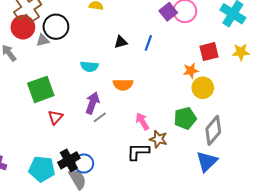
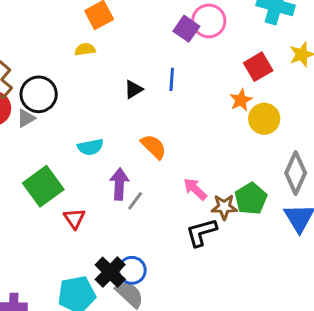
cyan semicircle: (89, 66) -> (90, 147), moved
orange semicircle: (123, 85) -> (154, 147), turned -120
green pentagon: (185, 118) -> (251, 199), moved

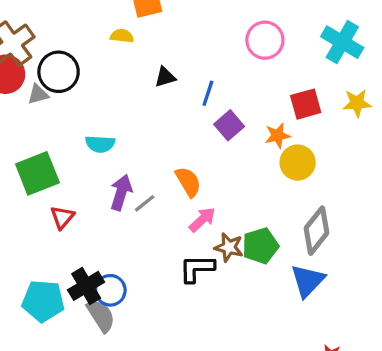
purple square: (186, 29) -> (229, 125), moved
black triangle: (133, 89) -> (165, 77), moved
orange semicircle: (154, 147) -> (188, 182), moved
pink arrow: (195, 189) -> (202, 220), turned 80
gray line: (135, 201) -> (145, 203), moved

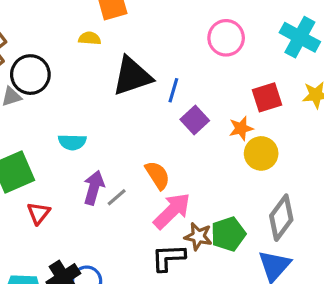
black triangle: (165, 77) -> (132, 76), size x2.0
pink arrow: (202, 220) -> (172, 211), size x1.5

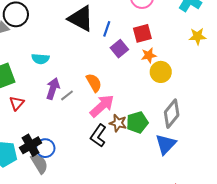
black triangle: (132, 76) -> (81, 19), turned 44
red square: (267, 97) -> (142, 33), moved
black L-shape: (168, 258) -> (98, 136), turned -55

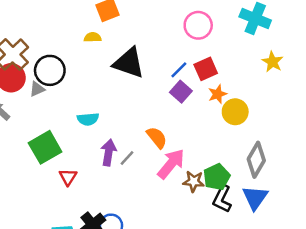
blue line: (107, 29) -> (179, 70), moved, turned 35
yellow star: (198, 36) -> (272, 62), turned -30
black L-shape: (98, 136) -> (222, 199), moved

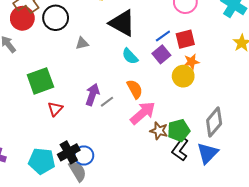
gray triangle: (37, 89) -> (82, 43), moved
yellow circle: (235, 112) -> (183, 76), moved
cyan semicircle: (88, 119) -> (130, 56), moved, turned 42

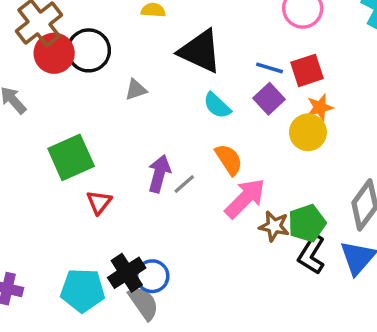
red circle: (22, 18) -> (54, 53), moved
blue line: (163, 36) -> (269, 68), turned 56

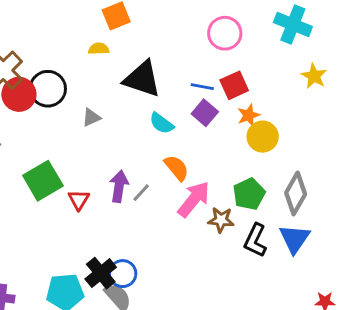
yellow circle: (308, 132) -> (263, 137), moved
red triangle: (99, 202) -> (79, 200), moved
green pentagon: (307, 223) -> (249, 194), moved

